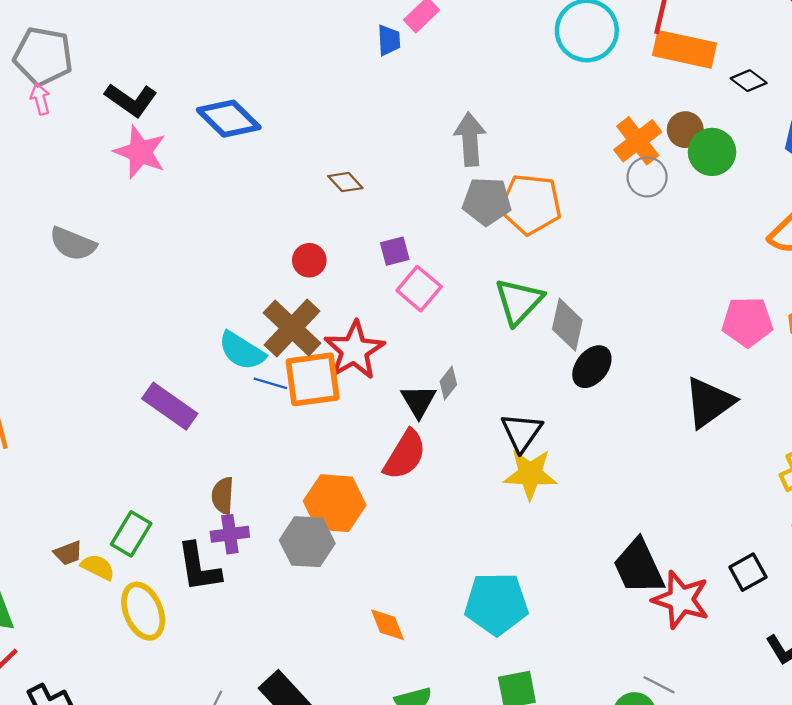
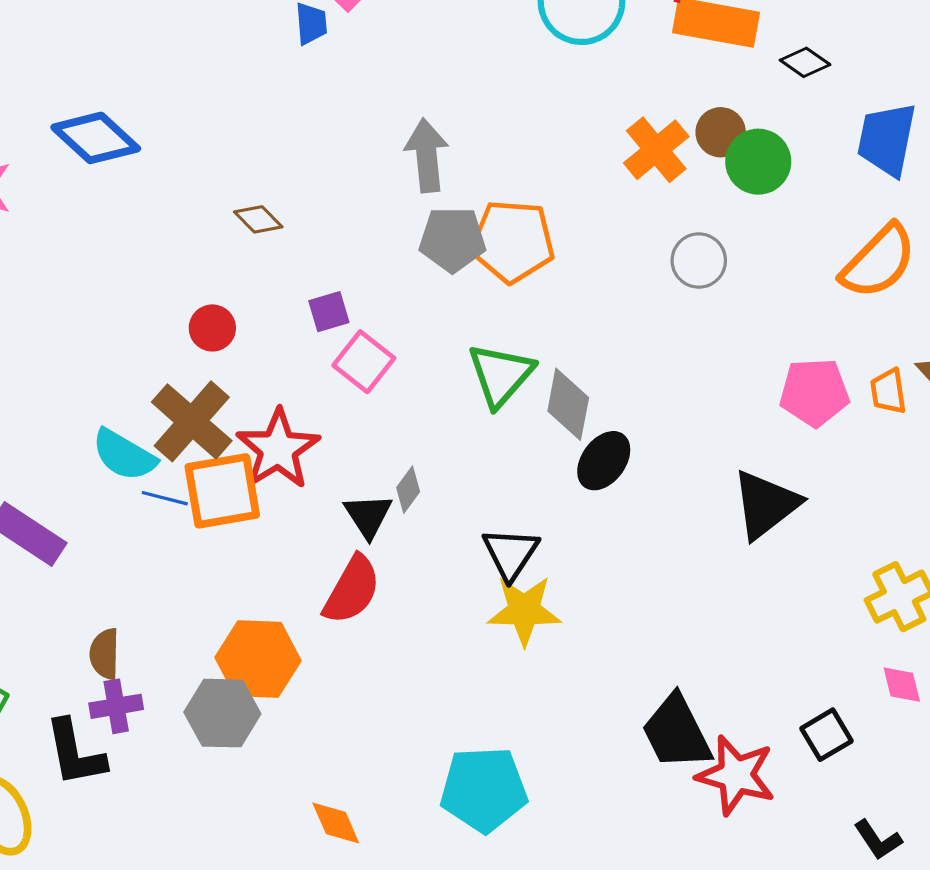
gray circle: (647, 177) -> (699, 261), moved

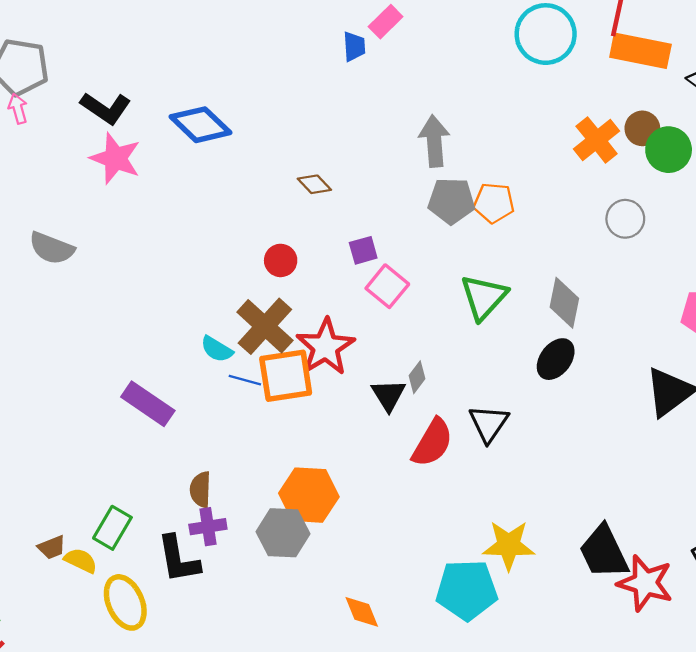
orange pentagon: (513, 241) -> (494, 203), size x0.7
gray diamond: (568, 404) -> (564, 303), moved
cyan semicircle: (124, 455) -> (217, 349), size x0.7
red semicircle: (352, 590) -> (432, 443), moved
yellow star: (524, 610) -> (509, 545), moved

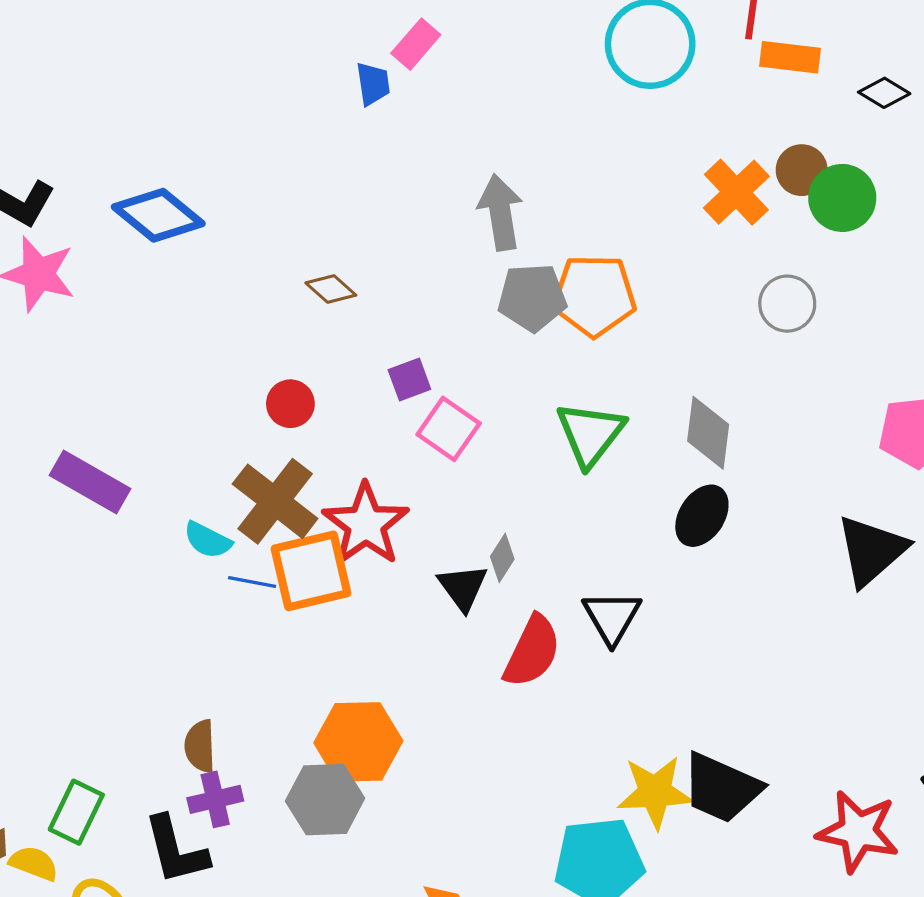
orange rectangle: (640, 51) -> (790, 57), size x0.7
orange pentagon: (494, 203) -> (594, 296), size x1.4
purple rectangle: (148, 404) -> (90, 482), moved
black trapezoid: (604, 552) -> (721, 788), moved, turned -36

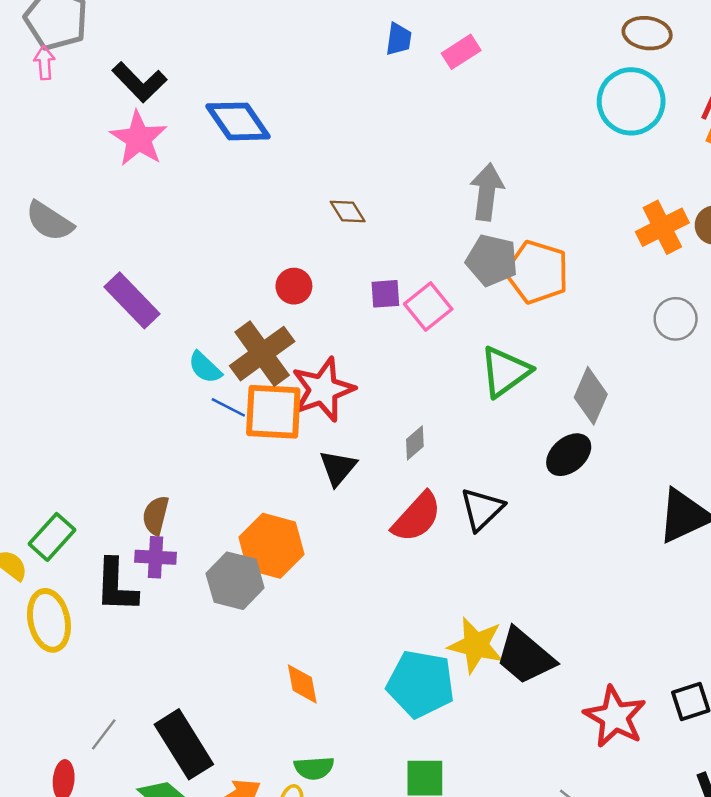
blue trapezoid: (373, 84) -> (399, 39), moved
pink square: (449, 429) -> (428, 307), moved
black triangle: (463, 587) -> (338, 468), moved

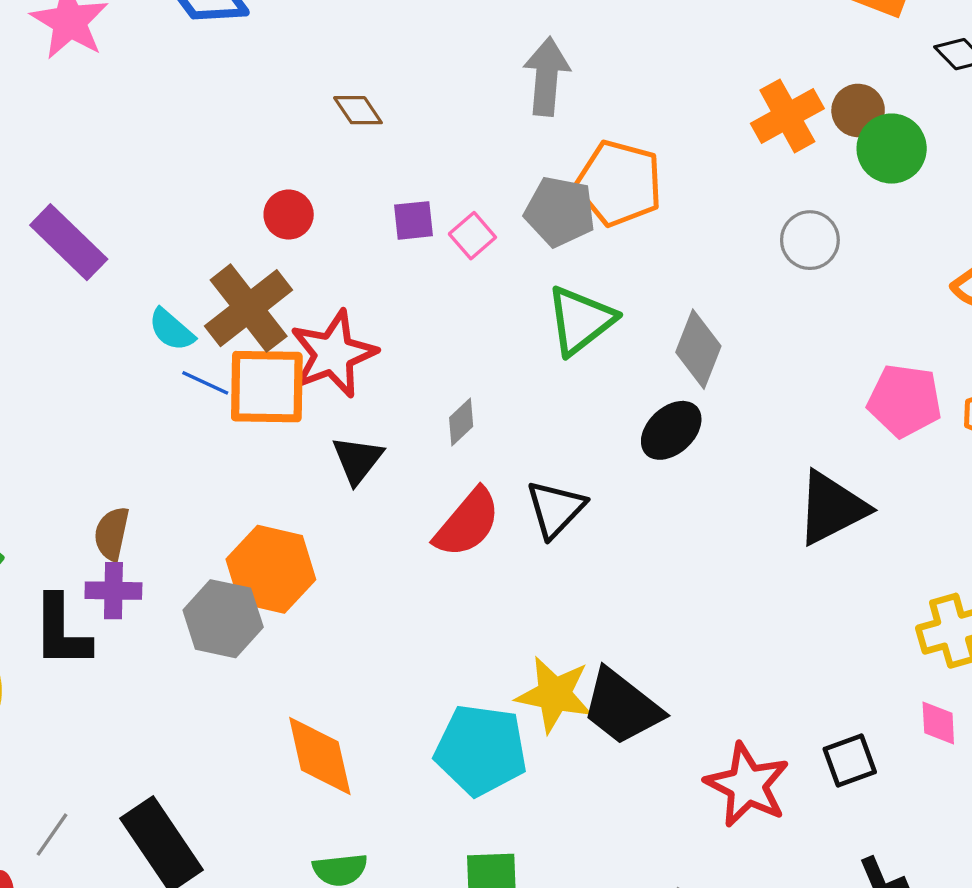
gray pentagon: (492, 260) -> (560, 211), moved
pink square: (428, 307) -> (472, 236), size x0.7
orange diamond: (302, 684) -> (320, 756), size x1.5

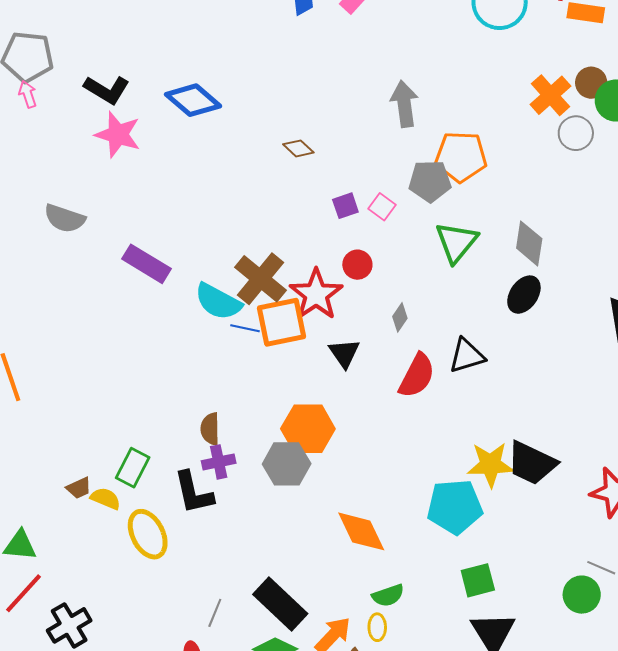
red circle: (289, 215) -> (357, 265), moved
gray circle: (810, 240) -> (576, 133), moved
cyan semicircle: (171, 330) -> (218, 302), size x1.6
black triangle: (556, 509) -> (467, 356), turned 42

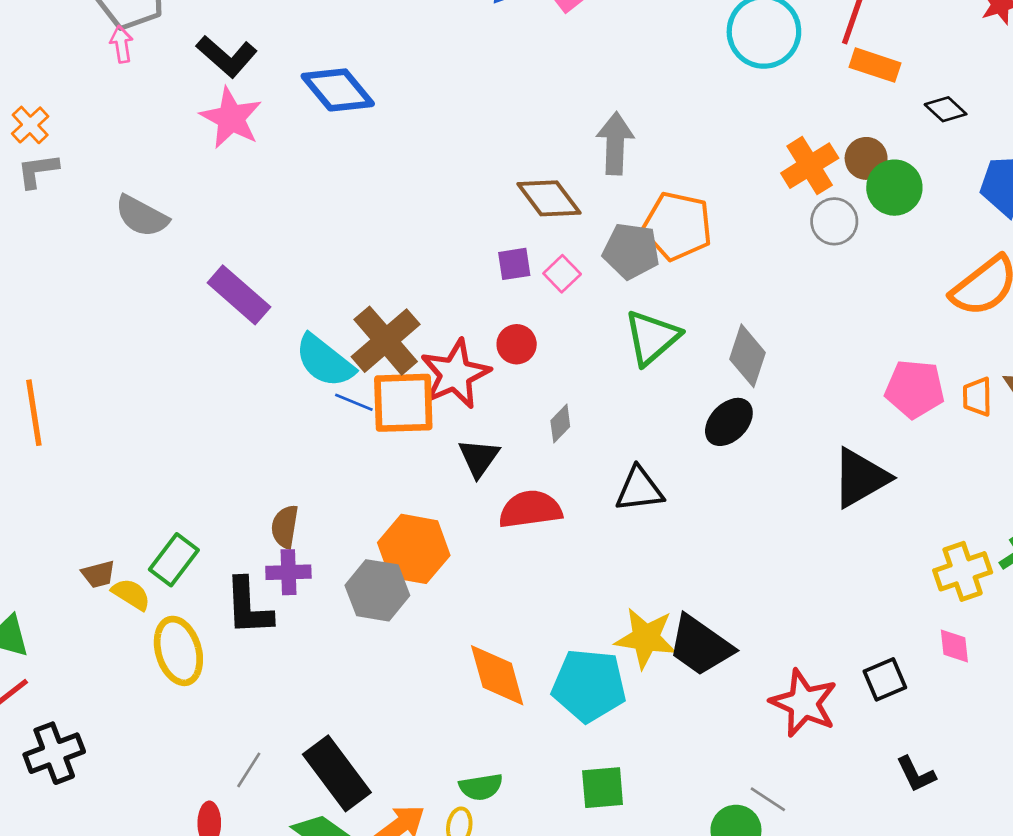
brown diamond: (298, 148) -> (549, 198), moved, size x1.6
red semicircle: (417, 376) -> (530, 509), moved, turned -135
orange diamond: (361, 531) -> (497, 675), moved

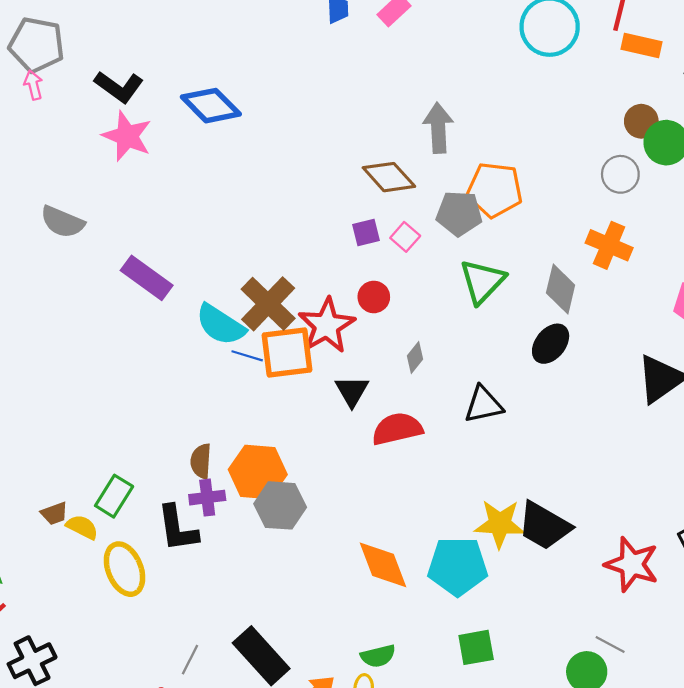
orange cross: (810, 166) -> (609, 245), moved, turned -30
orange hexagon: (414, 549) -> (258, 472), moved

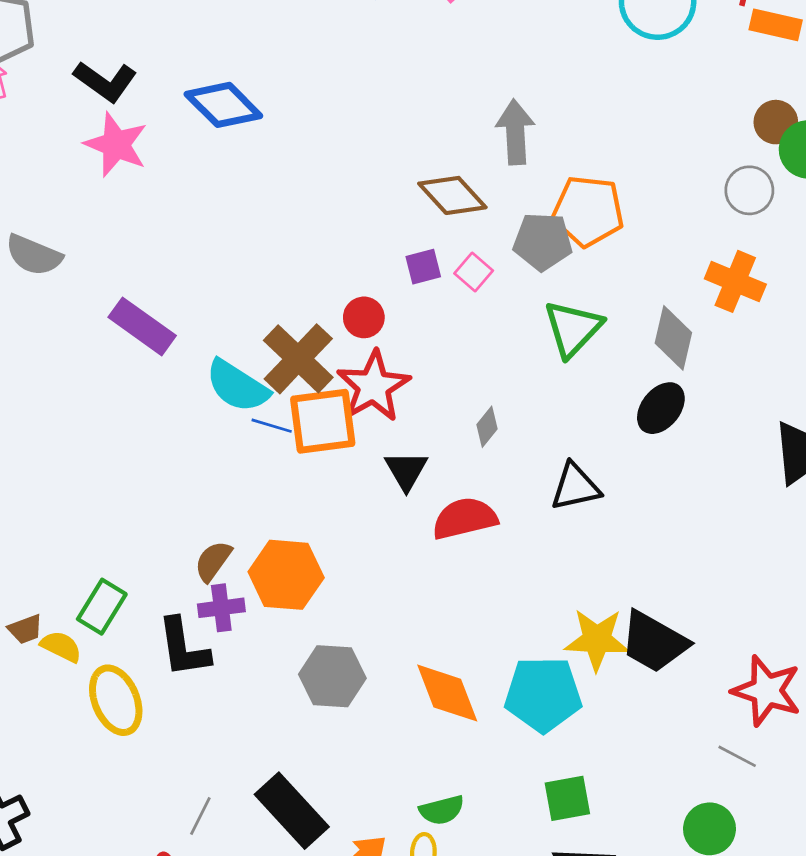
red circle: (374, 297) -> (364, 317), moved
brown semicircle: (201, 461) -> (213, 561), turned 32
gray hexagon: (280, 505) -> (332, 676), moved
gray line: (610, 645) -> (737, 756), moved

